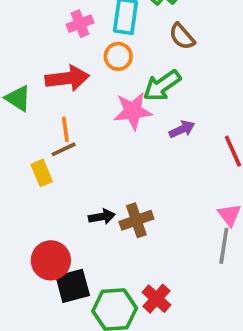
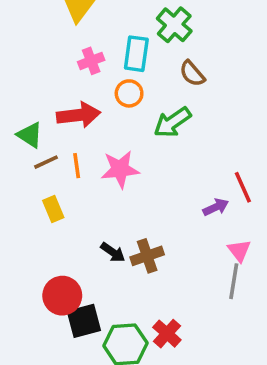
pink star: (133, 111) -> (120, 169), moved
purple arrow: (182, 129) -> (216, 207), moved
brown line: (64, 149) -> (46, 162), moved
black arrow: (102, 217) -> (113, 252), turned 45

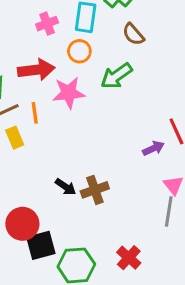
pink star: (120, 169) -> (69, 93), moved
yellow rectangle: (53, 209) -> (15, 138), moved
red cross: (167, 334) -> (129, 258), moved

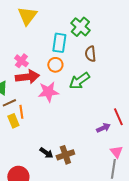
pink cross: (47, 24) -> (21, 61), moved, turned -32
brown semicircle: (133, 34) -> (90, 54), turned 35
orange line: (35, 113) -> (21, 112), moved

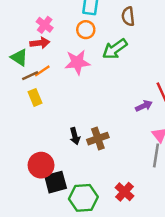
red arrow: (27, 77) -> (40, 43), moved, size x0.7
orange line: (21, 112) -> (42, 71), moved, turned 64
black arrow: (46, 153) -> (75, 136), turned 40

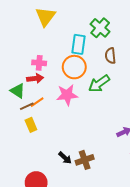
pink cross: (45, 25) -> (39, 63), turned -32
orange circle: (86, 30) -> (74, 67), size x1.5
black arrow: (75, 136) -> (65, 158), turned -32

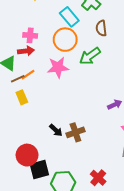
cyan rectangle: (78, 44) -> (69, 17), turned -48

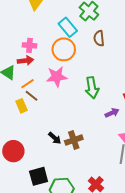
green arrow: (90, 56) -> (92, 88), moved, turned -65
brown line: (18, 79) -> (32, 96), moved, turned 64
red circle: (27, 155) -> (13, 151), moved

